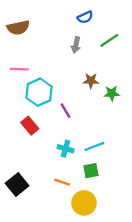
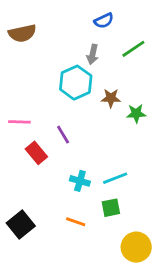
pink line: (19, 69) -> (19, 122), moved
cyan hexagon: (39, 92) -> (76, 83), moved
purple line: (66, 111) -> (63, 135), moved
yellow circle: (84, 203) -> (136, 247), moved

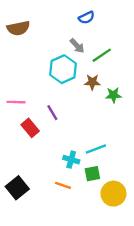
green line: (133, 49) -> (102, 55), moved
gray arrow: (93, 54) -> (77, 46), turned -56
cyan cross: (80, 181) -> (71, 160), moved
yellow circle: (136, 247) -> (113, 194), moved

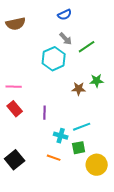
blue semicircle: (86, 18) -> (65, 15), moved
brown star: (92, 82) -> (79, 89), moved
purple line: (52, 113) -> (45, 113), moved, turned 32
red rectangle: (30, 128) -> (15, 109), moved

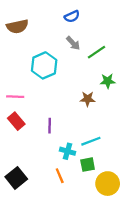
cyan hexagon: (54, 59) -> (44, 65), moved
green star: (97, 81) -> (108, 81), moved
orange line: (54, 158) -> (60, 176), turned 48

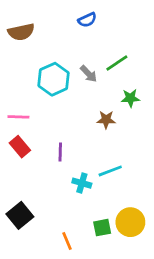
gray arrow: (73, 43) -> (89, 74), moved
green square: (88, 165) -> (102, 228), moved
orange line: (60, 176) -> (67, 241), moved

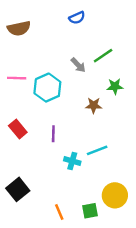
cyan hexagon: (54, 79) -> (47, 88), moved
pink line: (18, 117) -> (17, 78), moved
green square: (102, 228) -> (90, 211), moved

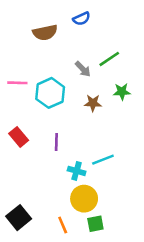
brown semicircle: (19, 28) -> (45, 33), moved
brown star: (94, 105) -> (93, 103), moved
black square: (18, 189) -> (19, 218), moved
yellow circle: (115, 195) -> (84, 199), moved

